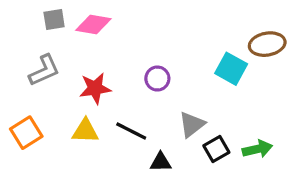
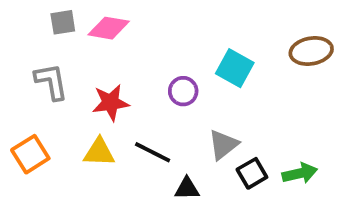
cyan square: (231, 69) -> (235, 68), moved
gray L-shape: (44, 70) -> (51, 82), turned -76

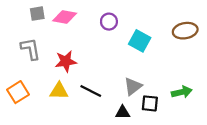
purple circle: (183, 91) -> (109, 22), moved
black square: (252, 173) -> (150, 103), turned 36
green arrow: (300, 173) -> (182, 92), moved
black triangle: (187, 189) -> (123, 113), moved

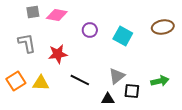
purple circle: (109, 22) -> (90, 30), moved
yellow triangle: (59, 91) -> (41, 83), moved

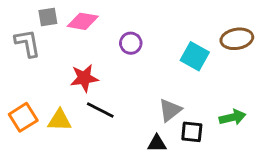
cyan square: (123, 36) -> (195, 56), moved
gray L-shape: (27, 43) -> (28, 43), moved
black line: (80, 80) -> (100, 110), moved

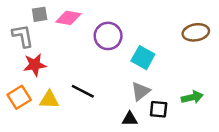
purple circle: (131, 43) -> (108, 36), size x1.5
cyan square: (195, 56) -> (143, 58), moved
red star: (84, 78) -> (35, 65), moved

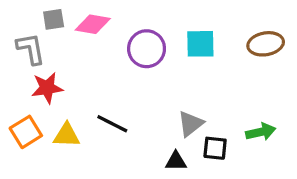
cyan square: (143, 58) -> (200, 44), moved, turned -30

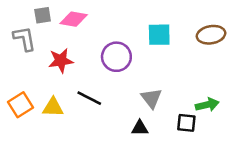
purple circle: (147, 49) -> (116, 57), moved
red star: (47, 88) -> (61, 61), moved
gray triangle: (191, 124) -> (151, 98), turned -30
black square: (215, 148) -> (186, 123), moved

